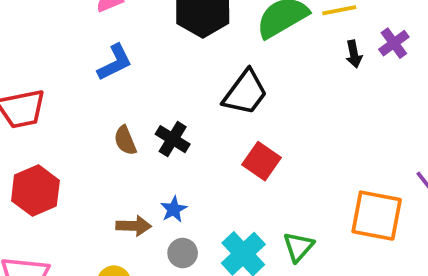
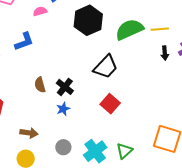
blue L-shape: (115, 63) -> (24, 42), moved
blue star: (174, 209) -> (63, 109), moved
brown arrow: (134, 226) -> (29, 133), moved

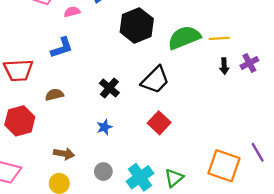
pink semicircle: (40, 11) -> (72, 12), moved
brown semicircle: (40, 85) -> (54, 95), moved, turned 91
black cross: (65, 87) -> (109, 88), moved

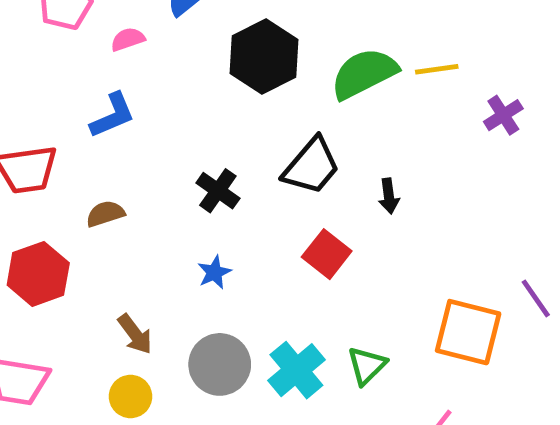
black arrow: (224, 66) -> (389, 196), moved
brown arrow: (64, 154) -> (135, 334), turned 48
gray circle: (103, 172) -> (220, 364), size x1.6

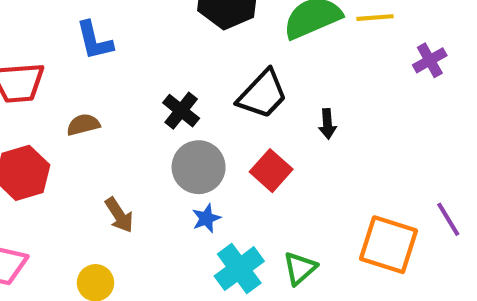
blue L-shape: (113, 115) -> (94, 41), turned 96
blue star: (214, 272) -> (206, 218), moved
brown arrow: (135, 334) -> (119, 215), moved
gray circle: (220, 364) -> (199, 167), moved

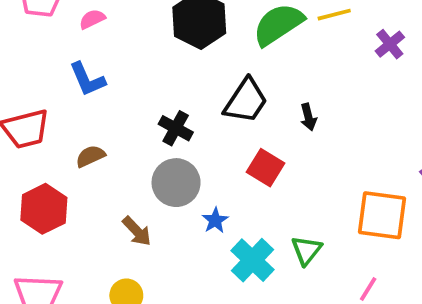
gray circle: (199, 167) -> (176, 183), moved

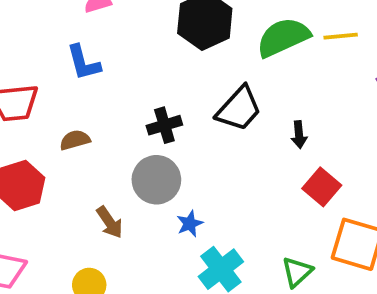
black cross: (176, 128) -> (164, 125), turned 36
red square: (265, 168) -> (322, 187), moved
green triangle: (307, 250) -> (297, 272), moved

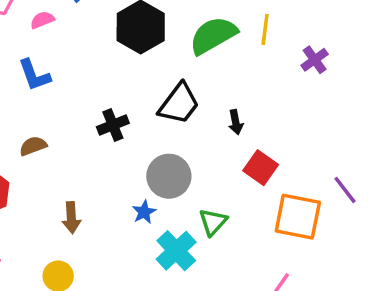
yellow line: (341, 36) -> (265, 29), turned -72
gray circle: (156, 180) -> (169, 176), moved
brown arrow: (110, 222) -> (71, 218), turned 36
green triangle: (297, 272) -> (213, 222), moved

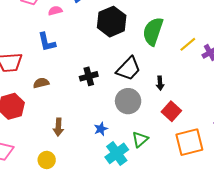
yellow line: (265, 29) -> (188, 44), moved, turned 36
green semicircle: (213, 35) -> (153, 31), turned -48
gray circle: (169, 176) -> (128, 101), moved
orange square: (298, 217) -> (189, 142), turned -32

